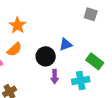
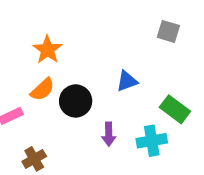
black circle: (46, 56) -> (76, 101), moved

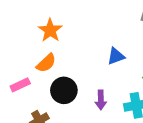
black circle: (76, 101) -> (64, 90), moved

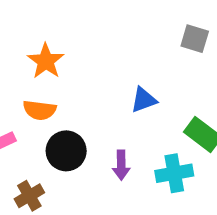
orange semicircle: (46, 63) -> (40, 110), turned 50

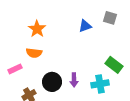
blue triangle: (144, 100) -> (85, 26), moved
black circle: (66, 151) -> (52, 82), moved

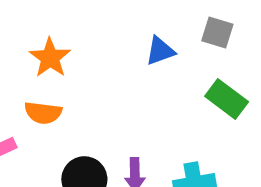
green rectangle: (114, 65) -> (227, 99), moved

